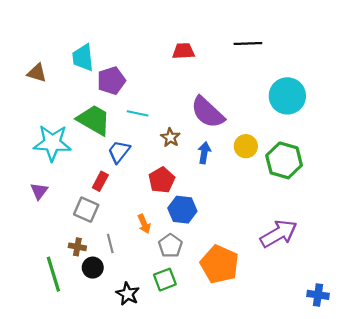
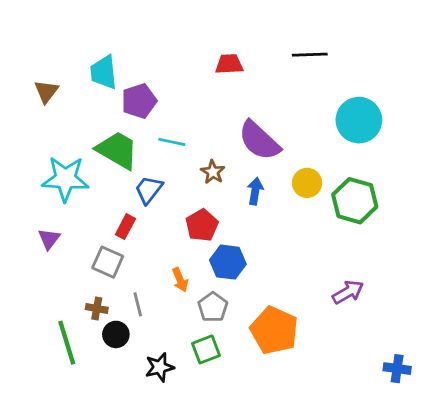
brown triangle: (37, 73) -> (46, 91), turned 50
purple arrow: (279, 234) -> (348, 292), size x0.7
black star: (128, 294) -> (160, 367), turned 30

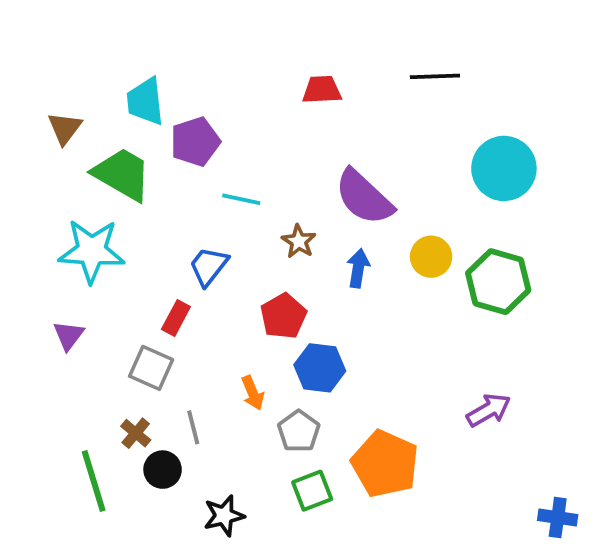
green trapezoid: (117, 150) -> (122, 174), moved
brown cross: (97, 308) -> (136, 433), turned 30
green square: (206, 349) -> (312, 491), moved

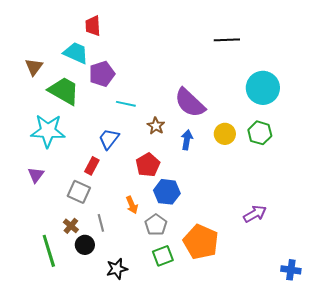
red trapezoid: (322, 90) -> (93, 26), moved, turned -90
cyan trapezoid: (145, 101) -> (76, 53), turned 120
green hexagon: (498, 282) -> (260, 133), moved, size x0.7

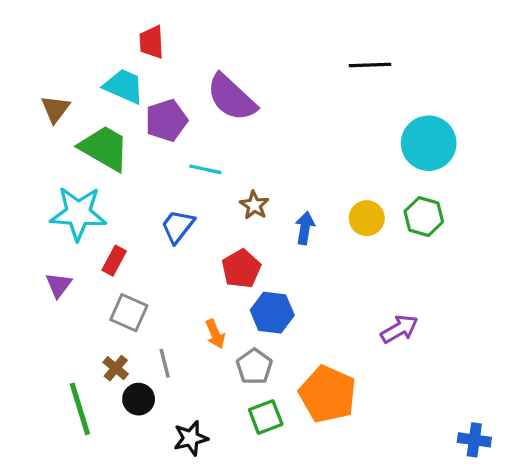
purple semicircle: (190, 103) -> (231, 98), moved
red rectangle: (92, 166) -> (114, 261), moved
purple arrow: (255, 214) -> (399, 329), moved

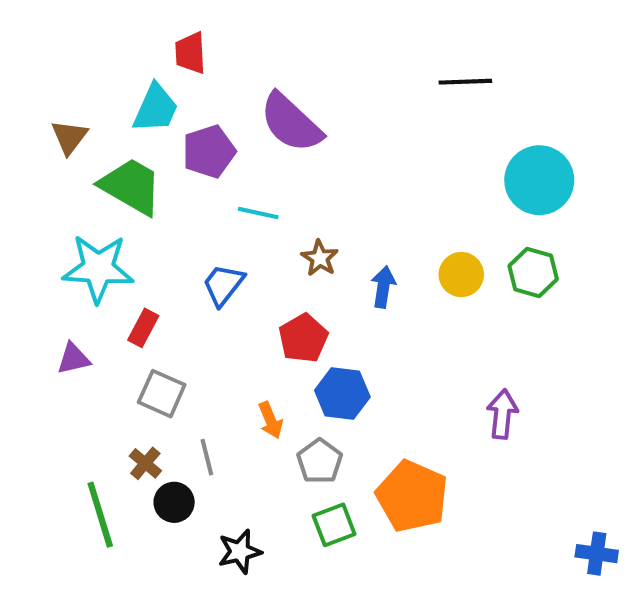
cyan trapezoid: (124, 86) -> (156, 108), turned 90
purple triangle: (59, 285) -> (73, 359), turned 40
purple arrow: (399, 329) -> (502, 414), turned -54

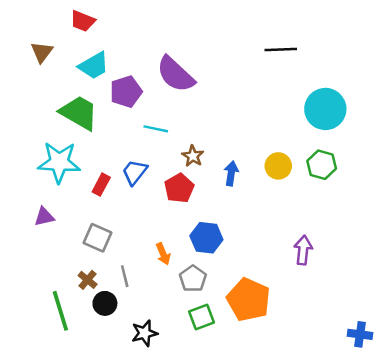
red trapezoid: (190, 53) -> (83, 21), moved, turned -65
cyan trapezoid: (156, 108) -> (94, 66), turned 36
brown triangle: (69, 137) -> (42, 52), moved
red rectangle: (143, 328) -> (101, 185), moved
red pentagon: (303, 338) -> (179, 188), moved

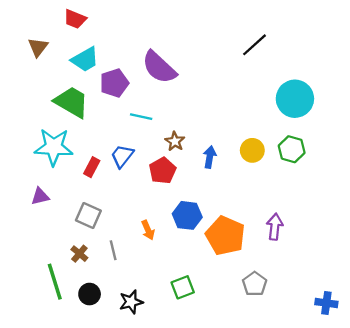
black line: (281, 50) -> (255, 45), turned -40
gray pentagon: (193, 279) -> (255, 284), moved
orange pentagon: (249, 300) -> (225, 236), moved
black circle: (105, 303) -> (90, 294), moved

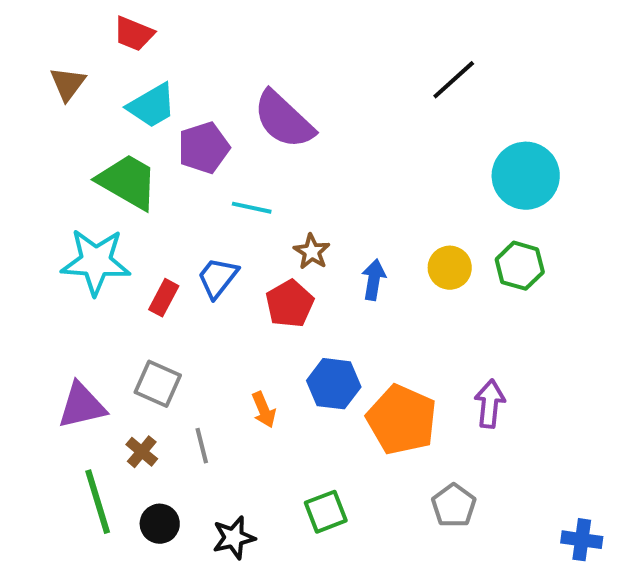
purple triangle: (40, 196) -> (82, 406), moved, size x1.5

